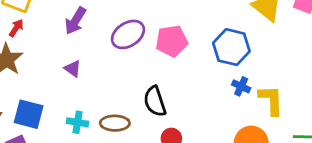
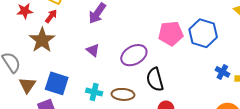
purple ellipse: (128, 34) -> (134, 55), moved
blue hexagon: (231, 47) -> (203, 33), moved

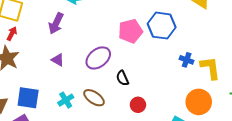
black semicircle: (155, 79) -> (123, 78), size x0.7
cyan cross: (94, 92) -> (66, 100), turned -35
brown ellipse: (123, 94) -> (94, 98), turned 40

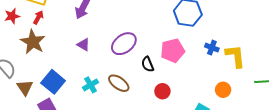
pink pentagon: (130, 31) -> (173, 51), moved
blue square: (28, 98) -> (53, 82), turned 30
orange circle: (199, 102) -> (223, 90), size x0.6

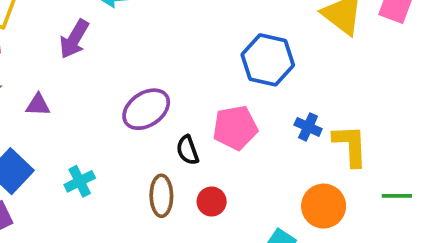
purple triangle: (83, 45) -> (38, 105), moved, turned -32
brown ellipse: (119, 83) -> (161, 196), moved, turned 50
orange circle: (223, 90) -> (324, 206), size x1.5

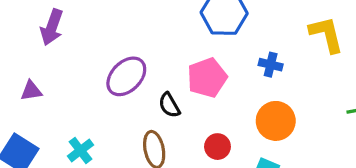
yellow L-shape: (350, 145) -> (326, 34), moved
red circle: (212, 202) -> (217, 147), moved
orange circle: (324, 206) -> (276, 121), moved

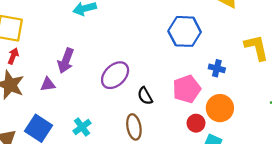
purple arrow: (52, 27) -> (66, 61), moved
pink pentagon: (207, 78) -> (187, 89), moved
red circle: (217, 147) -> (196, 123), moved

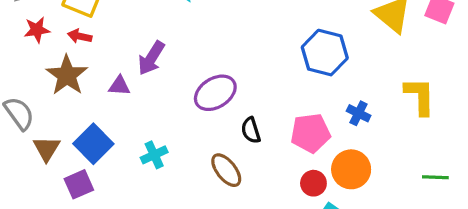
red arrow: (13, 56) -> (80, 36), turned -112
brown ellipse: (134, 127) -> (226, 170), turned -40

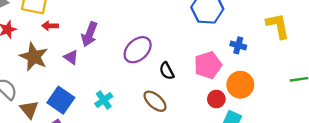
red arrow: (80, 36) -> (50, 26), moved
purple triangle: (119, 86) -> (71, 57), turned 42

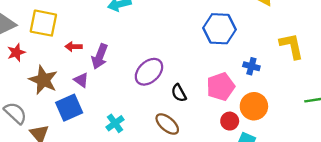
red arrow: (50, 26) -> (74, 47), moved
blue square: (61, 100) -> (69, 108), moved, turned 32

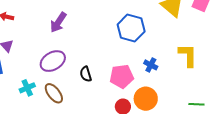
purple arrow: (100, 56) -> (58, 22), moved
purple ellipse: (149, 72) -> (53, 61), moved
brown ellipse: (167, 124) -> (54, 93), moved

